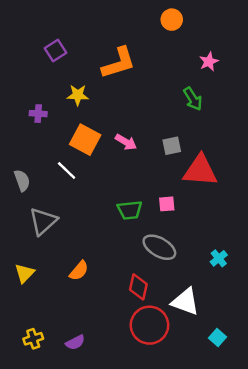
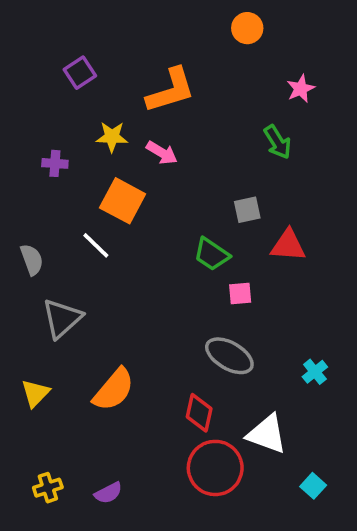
pink arrow: (126, 142) -> (162, 153), moved
red triangle: (200, 171) -> (288, 245), size x0.7
green trapezoid: (130, 210) -> (212, 254), moved, turned 40
orange semicircle: (79, 271) -> (114, 390), size x1.5

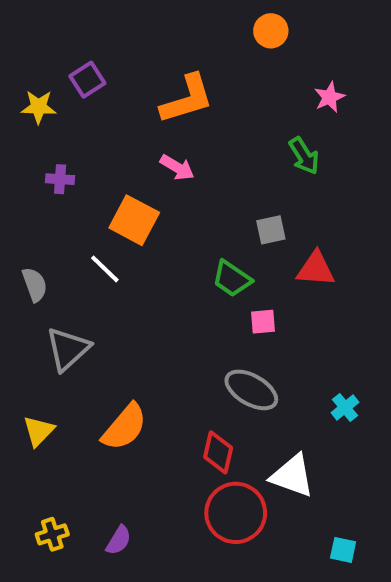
yellow star: (112, 137) -> (39, 107), moved
cyan square: (313, 486) -> (343, 550), moved, turned -30
purple semicircle: (108, 493) -> (119, 540), turned -32

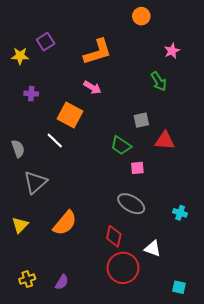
cyan cross: (345, 407) -> (180, 213), turned -32
white triangle: (292, 476) -> (153, 249), size x0.7

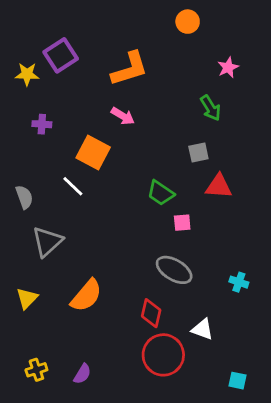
purple square: (46, 42) -> (61, 55), size x1.4
gray square: (141, 120) -> (198, 152), moved

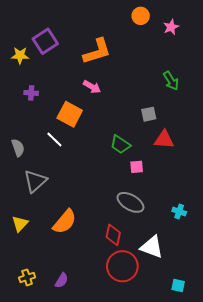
pink star: (228, 67) -> (171, 27), moved
green arrow: (211, 108) -> (171, 81), moved
white triangle: (202, 329) -> (152, 247), size x1.4

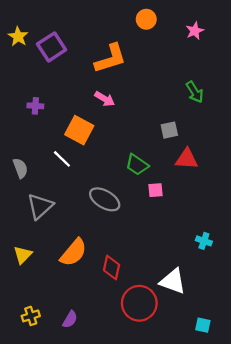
orange circle: (141, 16) -> (146, 19), moved
yellow star: (20, 55) -> (18, 37), moved, turned 30
gray ellipse: (130, 202) -> (105, 199), moved
red diamond: (113, 235) -> (112, 267), moved

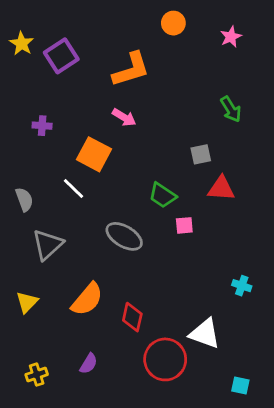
purple semicircle: (70, 319) -> (89, 364), moved

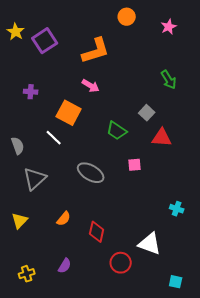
gray square: (201, 154) -> (147, 113), turned -35
green trapezoid: (162, 195) -> (117, 131), moved
orange semicircle: (87, 299) -> (64, 219), size x0.6
red circle: (165, 359) -> (121, 263), size x0.7

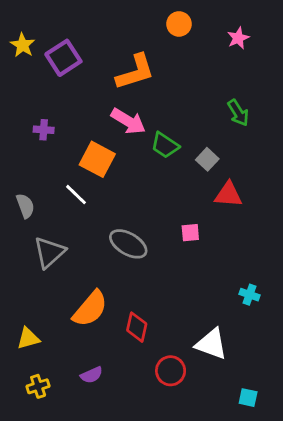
pink arrow: (91, 86) -> (128, 121), size x1.4
green trapezoid: (117, 131) -> (165, 145), moved
orange semicircle: (64, 219) -> (90, 309), size x1.8
yellow triangle: (20, 221) -> (28, 338), moved, turned 30
purple semicircle: (65, 266) -> (92, 375), turned 35

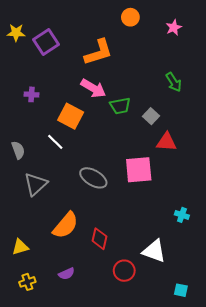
yellow star: (23, 45) -> (16, 33), turned -30
green trapezoid: (165, 145) -> (120, 106), turned -45
pink square: (190, 233) -> (139, 170), size x2.0

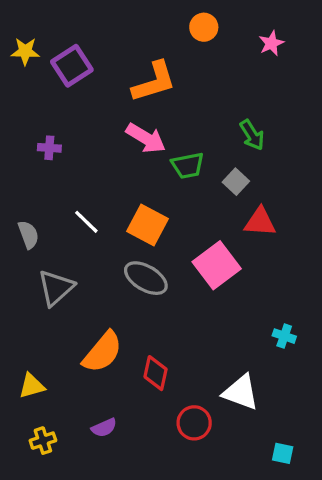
green arrow: (174, 82) -> (252, 135), moved
orange square: (71, 116) -> (147, 225), moved
pink square: (139, 170) -> (217, 265), turned -32

